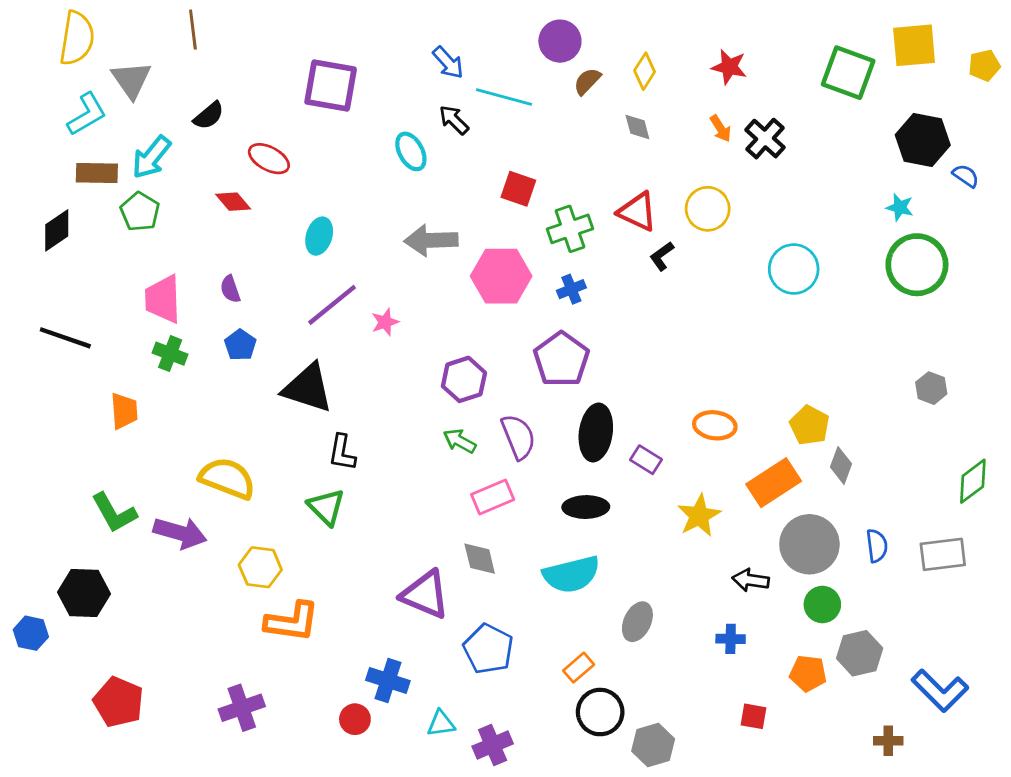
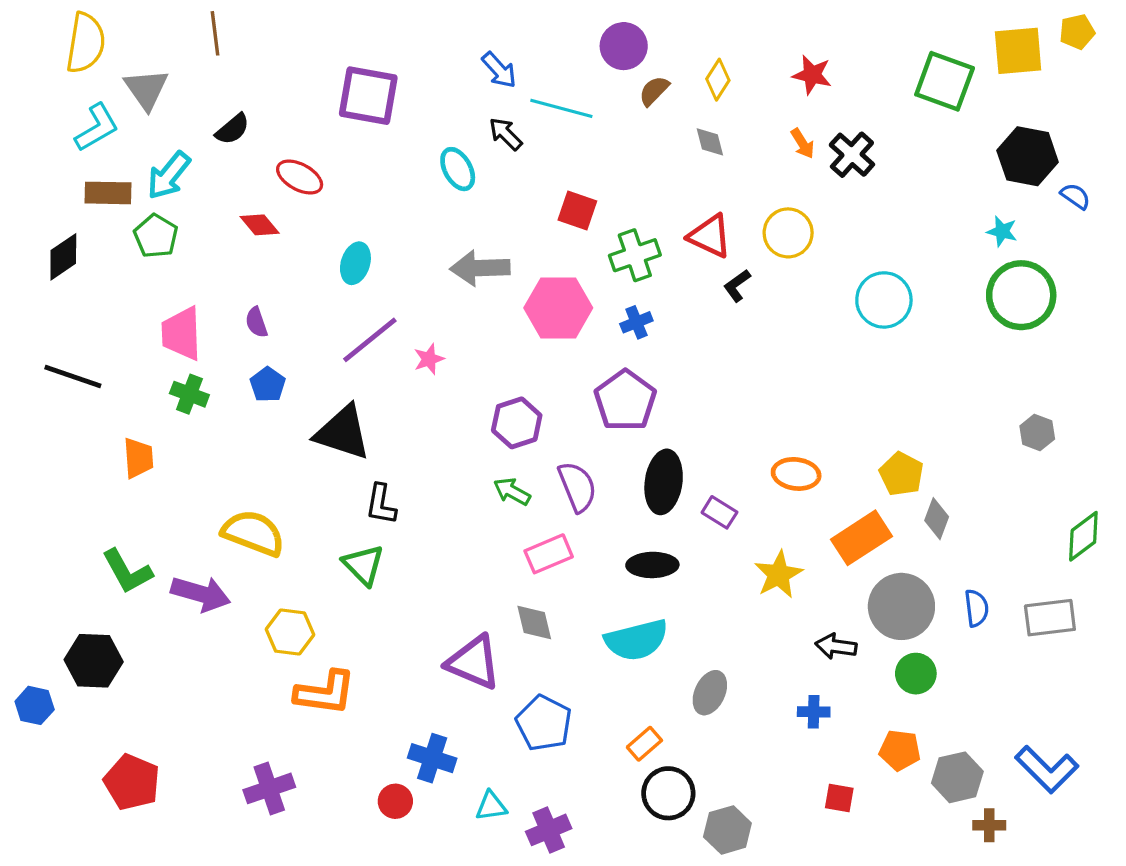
yellow pentagon: (984, 65) -> (1077, 32), moved
gray hexagon: (860, 653) -> (957, 777), moved

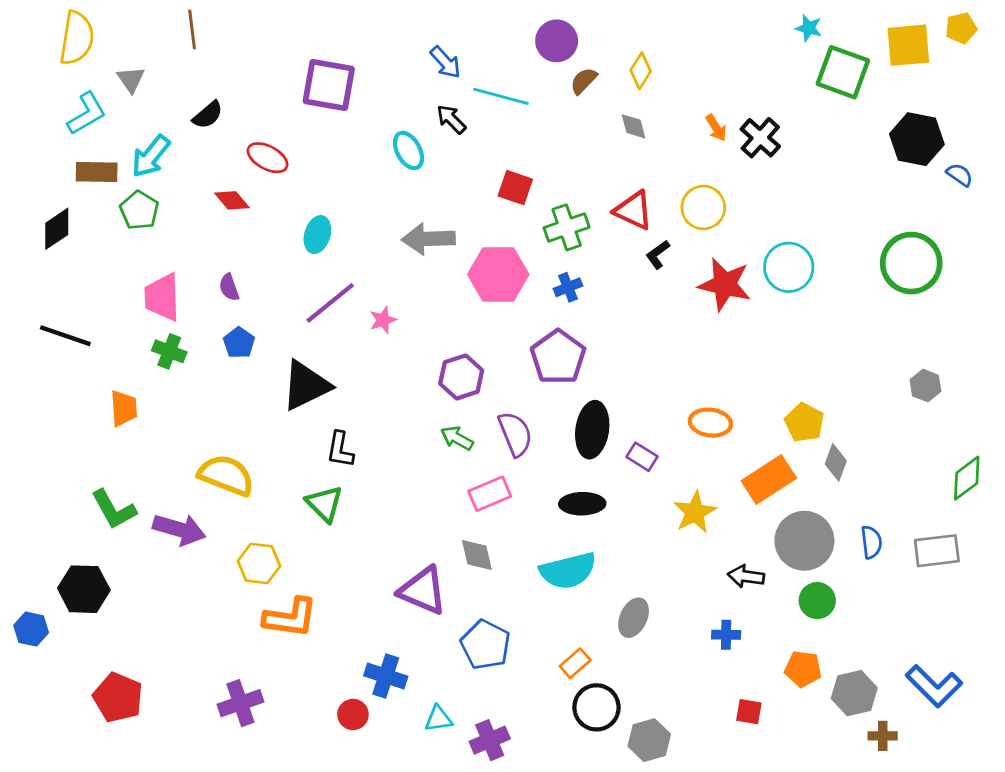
red star: (812, 75) -> (725, 284), moved, size x1.5
gray triangle: (146, 89) -> (131, 79), size x0.7
cyan star: (1002, 231) -> (809, 28), moved
black triangle: (343, 432) -> (306, 386), turned -44

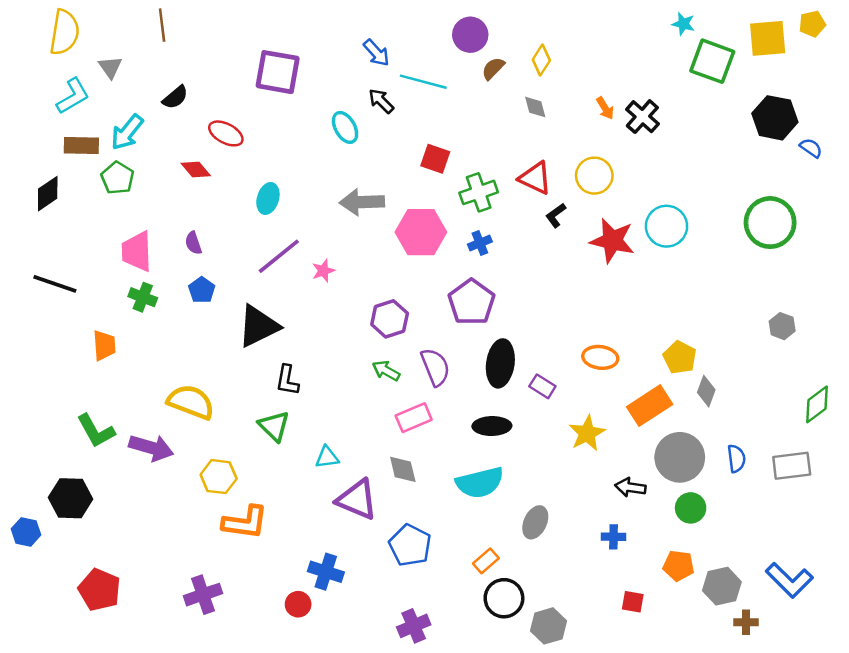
cyan triangle: (438, 719) -> (327, 457), moved

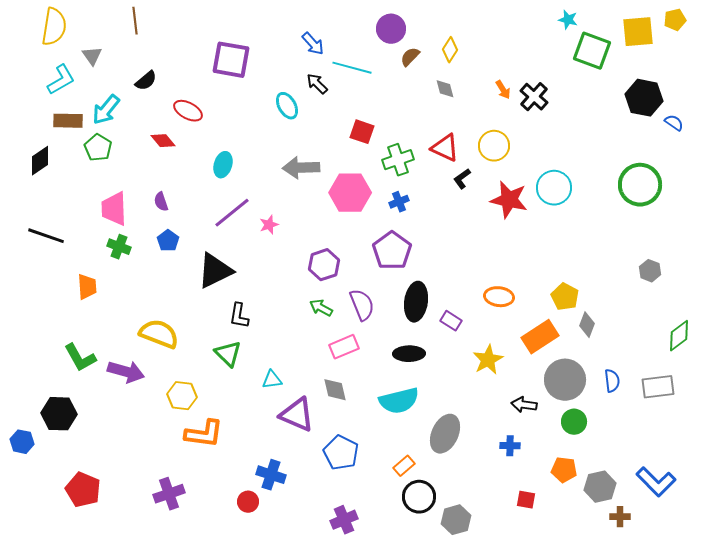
gray ellipse: (535, 522) -> (445, 434), size x1.4

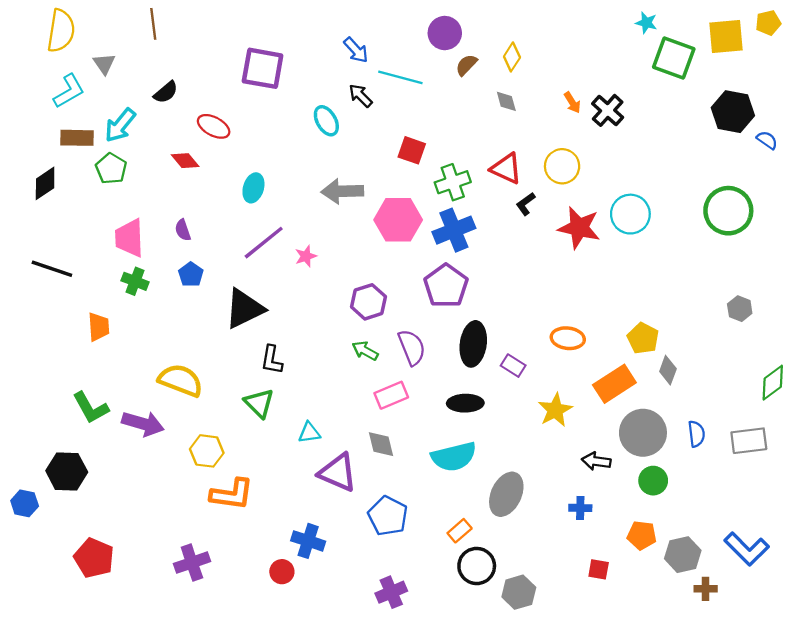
blue cross: (399, 202) -> (454, 230), size x1.8

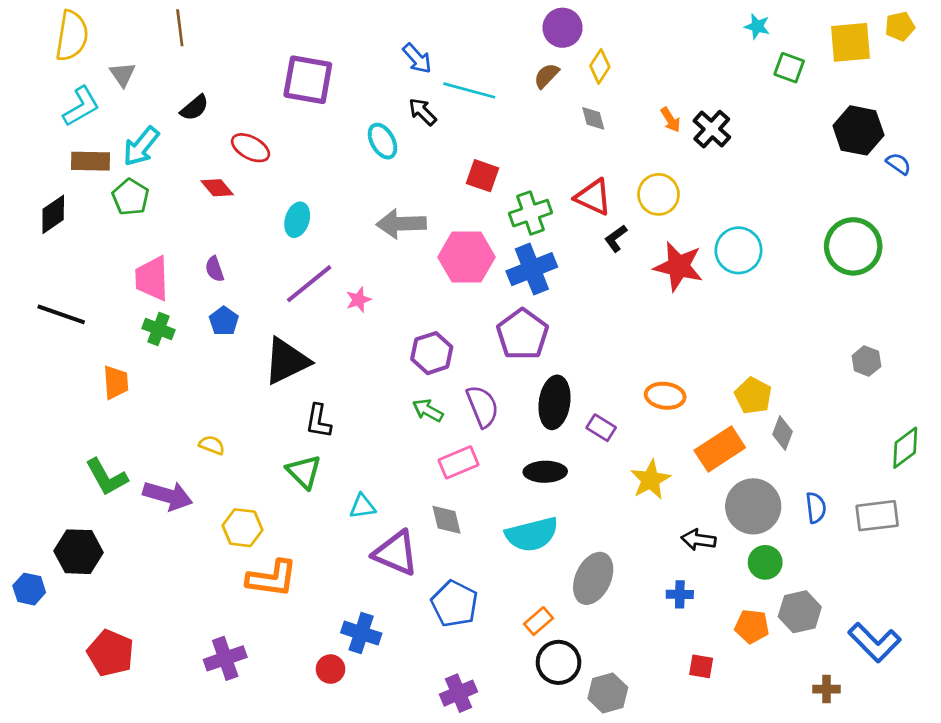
purple circle: (445, 33) -> (562, 28), moved
green square: (674, 58) -> (789, 68), size x0.6
yellow semicircle: (181, 380) -> (212, 445), size x0.5
gray hexagon: (683, 555) -> (800, 612), moved

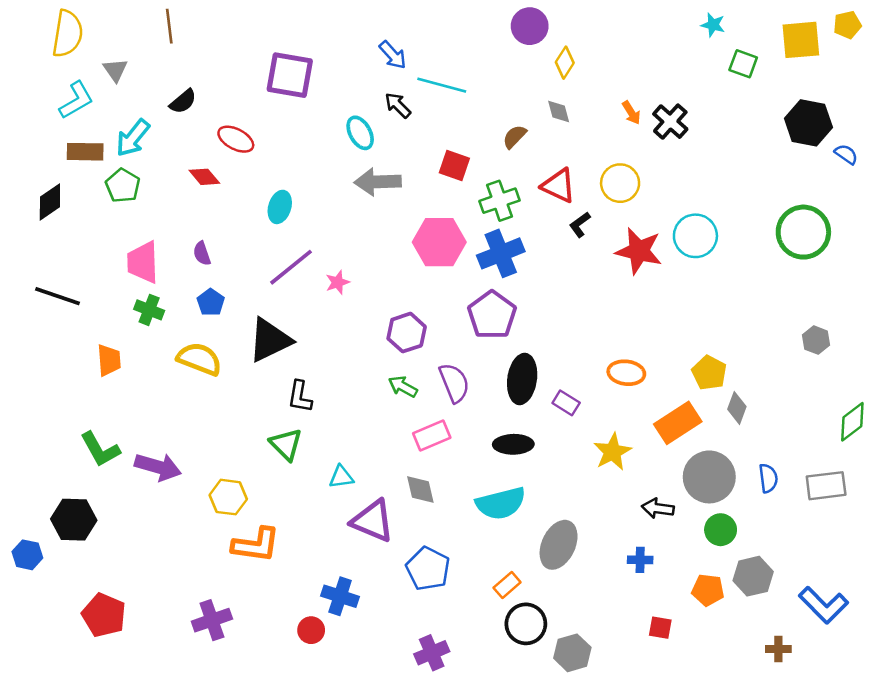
brown semicircle: (546, 76) -> (515, 137), moved
gray arrow: (401, 224) -> (378, 182), moved
yellow semicircle: (212, 445) -> (199, 359), moved, size x1.8

